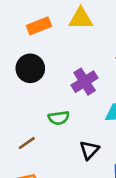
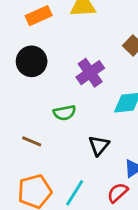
brown line: (27, 143) -> (32, 141), turned 60

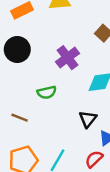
black triangle: (99, 146) -> (88, 119), moved

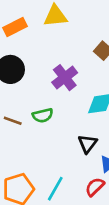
brown line: (20, 118) -> (13, 121), moved

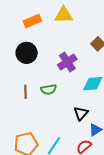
brown line: (13, 121) -> (25, 92), turned 64

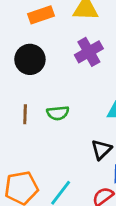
purple cross: (67, 62) -> (89, 52), moved

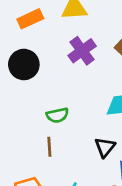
brown line: (25, 114) -> (49, 147), moved

